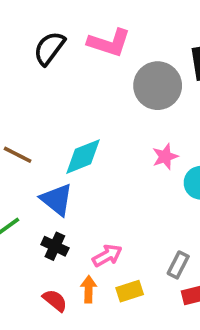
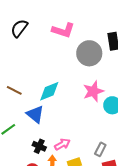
black semicircle: (49, 48) -> (19, 28), moved
pink star: (165, 157) -> (93, 91), size x1.5
black cross: (55, 246) -> (39, 146), moved

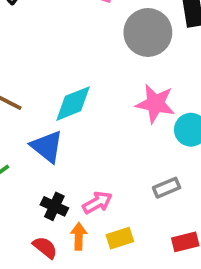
pink star: (93, 91) -> (155, 104), turned 30
gray rectangle: (100, 149) -> (167, 188), moved, turned 40

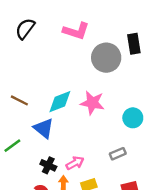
pink star: (155, 104) -> (92, 103), moved

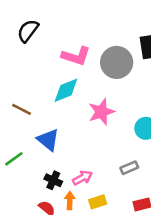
pink L-shape: (76, 31) -> (76, 56), moved
cyan diamond: (60, 102) -> (66, 90), moved
pink star: (92, 103) -> (101, 112), turned -30

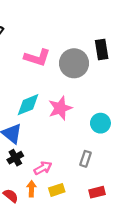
cyan diamond: (66, 90) -> (28, 105), moved
gray rectangle: (129, 168) -> (86, 159), turned -49
black cross: (53, 180) -> (15, 158), moved, turned 35

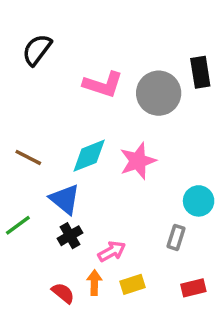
cyan circle: (100, 123) -> (199, 201), moved

